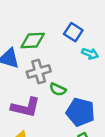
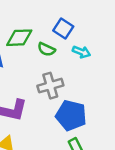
gray cross: (39, 72) -> (50, 86), moved
green semicircle: (58, 89) -> (46, 49), moved

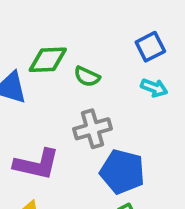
blue square: (63, 29) -> (150, 47), moved, turned 30
cyan arrow: (81, 52) -> (154, 88), moved

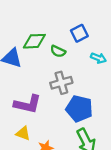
blue square: (150, 47) -> (79, 33), moved

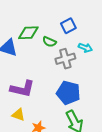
gray cross: (61, 83) -> (65, 59), moved

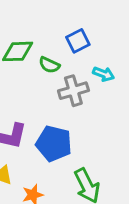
blue pentagon: (68, 93) -> (54, 143), moved

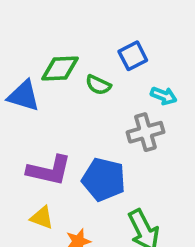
gray cross: (73, 91) -> (145, 132), moved

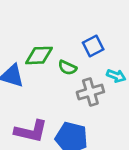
gray cross: (145, 132) -> (90, 92), moved

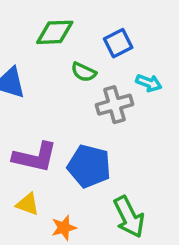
green diamond: (39, 55) -> (55, 32), moved

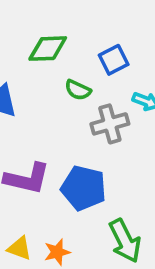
yellow triangle: (28, 204) -> (19, 248), moved

